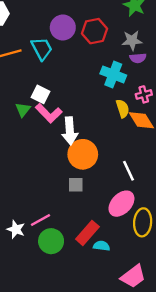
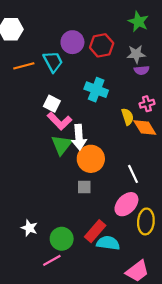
cyan cross: (113, 74) -> (96, 90), moved
green triangle: (23, 110) -> (62, 145), moved, size x1.5
pink line: (41, 220) -> (52, 260), moved
cyan semicircle: (102, 246) -> (108, 243), size x1.5

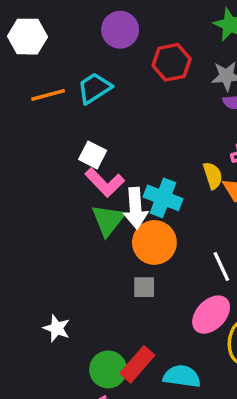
purple circle: (72, 42) -> (120, 30), moved
cyan trapezoid: (53, 62) -> (94, 88), turned -95
cyan cross: (96, 90) -> (163, 198), moved
white star: (29, 228) -> (57, 328), moved
red rectangle: (95, 231) -> (137, 364), moved

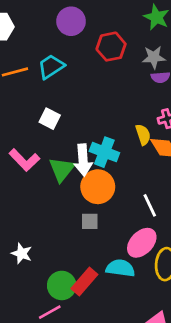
pink L-shape: (105, 182) -> (24, 160), moved
cyan semicircle: (182, 376) -> (120, 268), moved

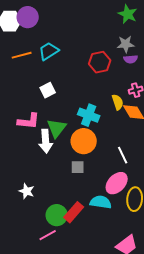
purple circle: (71, 21) -> (28, 17), moved
red hexagon: (111, 47) -> (100, 62), moved
white square: (50, 119) -> (48, 90), turned 35
pink L-shape: (24, 160) -> (29, 121), turned -40
white arrow: (83, 160) -> (46, 141), moved

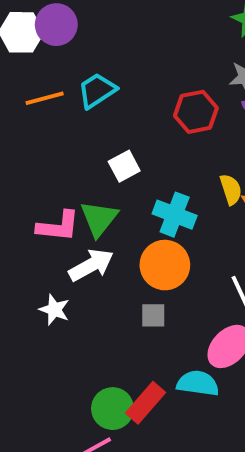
white square: (48, 90) -> (124, 166), moved
green triangle: (57, 128) -> (99, 218), moved
white arrow: (46, 141) -> (91, 265), turned -115
white star: (27, 191) -> (54, 310), moved

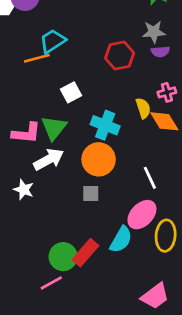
orange line: (45, 98) -> (37, 58), moved
cyan semicircle: (198, 383) -> (121, 240), turned 112

